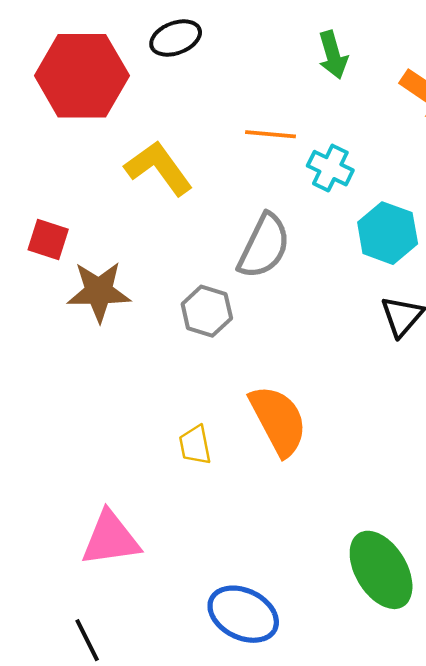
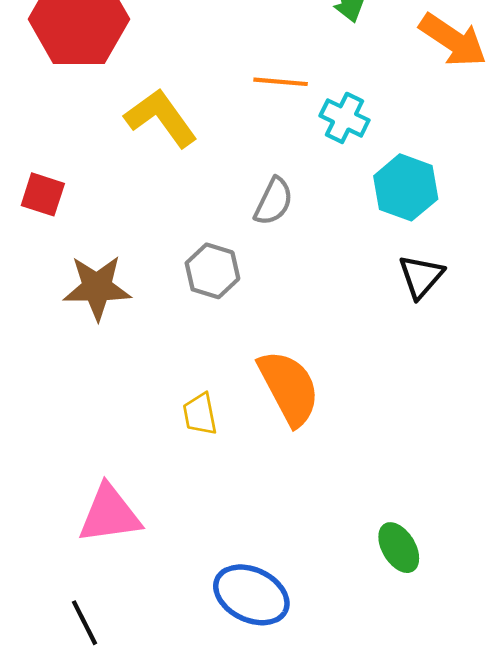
gray semicircle: (264, 246) -> (274, 201), size x0.7
brown star: (99, 292) -> (97, 288), moved
green ellipse: (381, 570) -> (399, 548), size x0.6

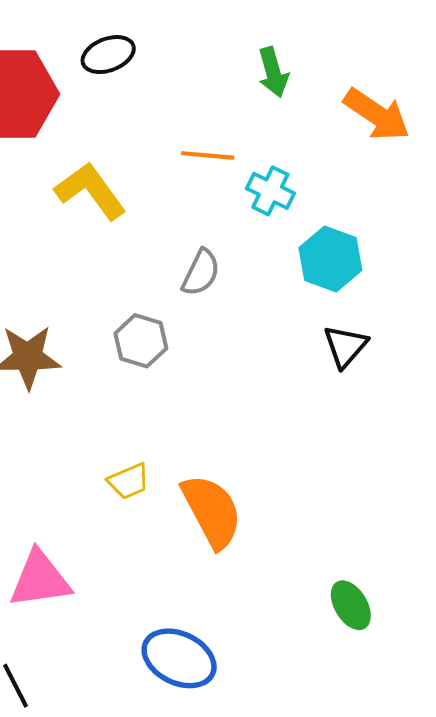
orange semicircle: (289, 388) -> (212, 511), moved
yellow trapezoid: (200, 414) -> (129, 481), turned -102
green ellipse: (399, 548) -> (351, 605), moved

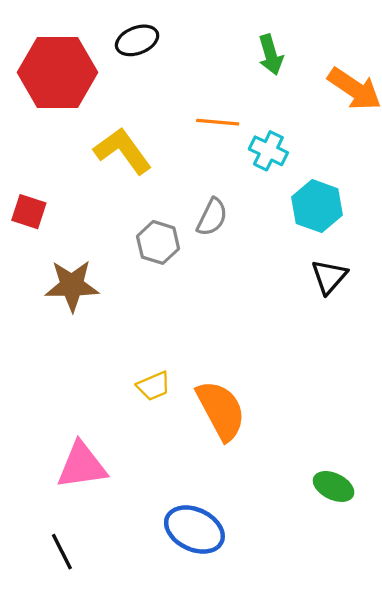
gray hexagon: (141, 341) -> (158, 242), moved
green ellipse: (351, 605) -> (334, 486), turned -33

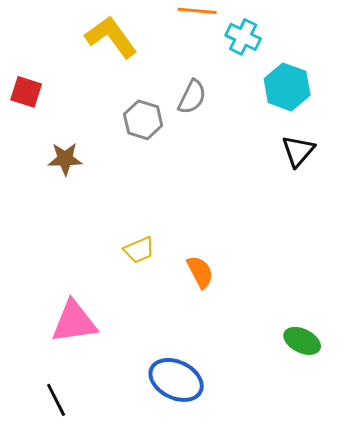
brown star: (72, 286) -> (65, 159), size x0.7
orange semicircle: (221, 410) -> (200, 272), size x0.6

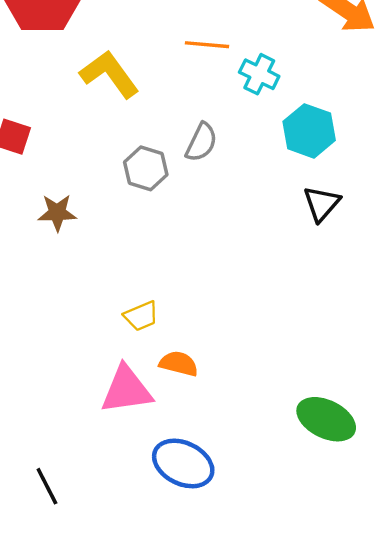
orange semicircle: (200, 272) -> (179, 364), moved, turned -48
pink triangle: (74, 322) -> (126, 390), moved
green ellipse: (302, 341) -> (326, 419), size x1.4

